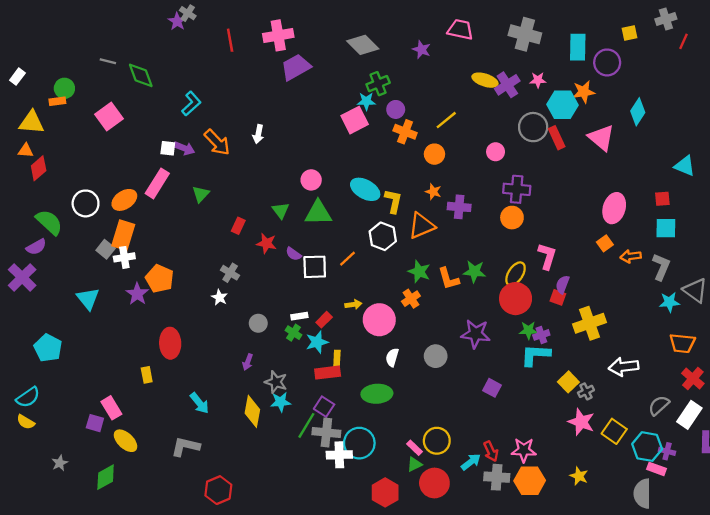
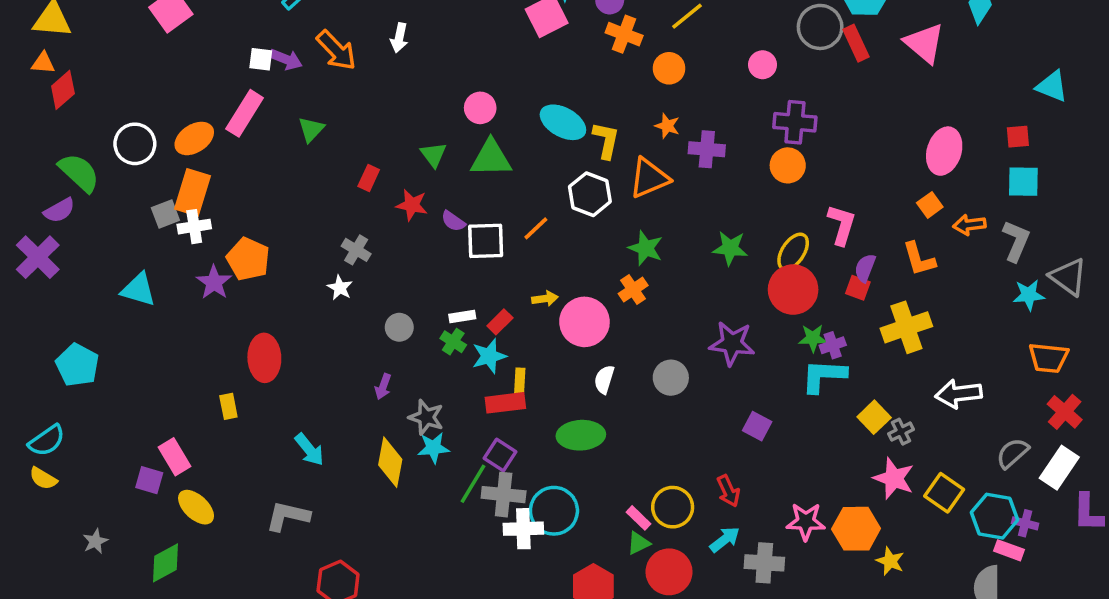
gray square: (106, 249) -> (165, 214), turned 30
orange L-shape: (449, 279) -> (919, 259), moved
cyan triangle: (88, 299) -> (138, 290), turned -35
red arrow: (491, 451) -> (728, 491), moved
orange hexagon: (530, 481) -> (856, 529), moved

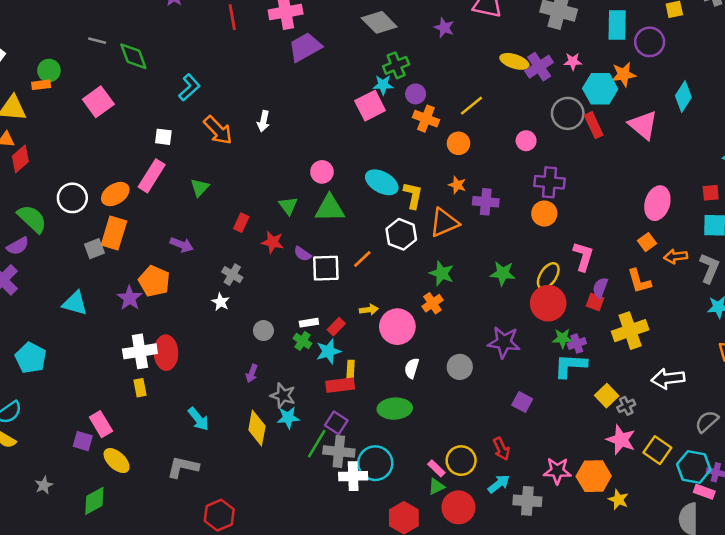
purple arrow: (286, 59) -> (182, 245), moved
white cross: (194, 227) -> (140, 351), moved, size x1.4

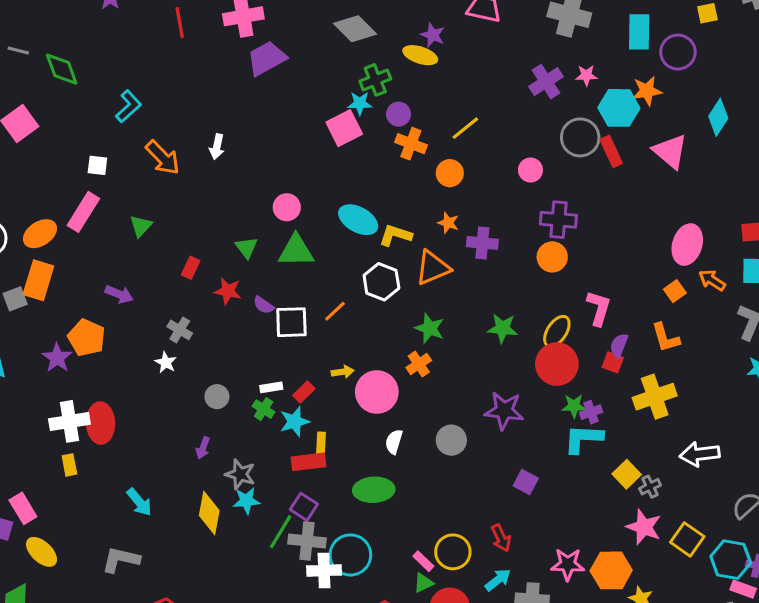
yellow ellipse: (514, 61) -> (420, 55), moved
yellow L-shape: (413, 195) -> (395, 235), turned -84
orange arrow: (676, 256) -> (712, 280), moved, turned 40

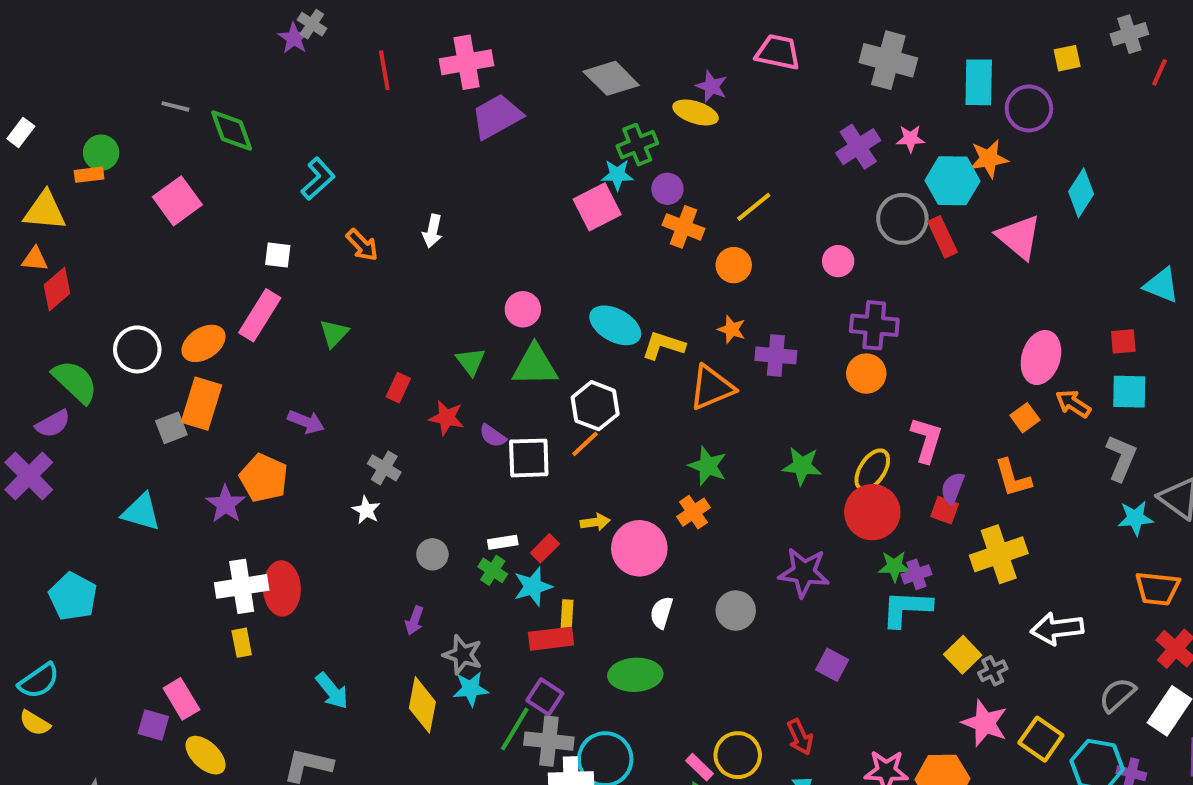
orange arrow: (163, 158) -> (362, 245), size x0.7
white hexagon: (381, 282) -> (595, 406), moved

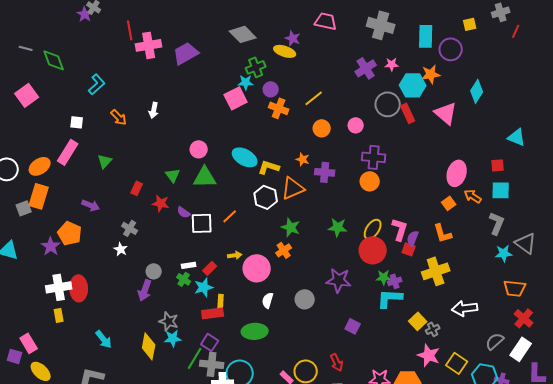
pink cross: (467, 62) -> (149, 45), moved
orange circle: (734, 265) -> (322, 128), moved
white hexagon: (595, 406) -> (266, 197), moved
pink L-shape: (927, 440) -> (400, 229), moved
purple arrow: (414, 621) -> (145, 290), moved, size x1.5

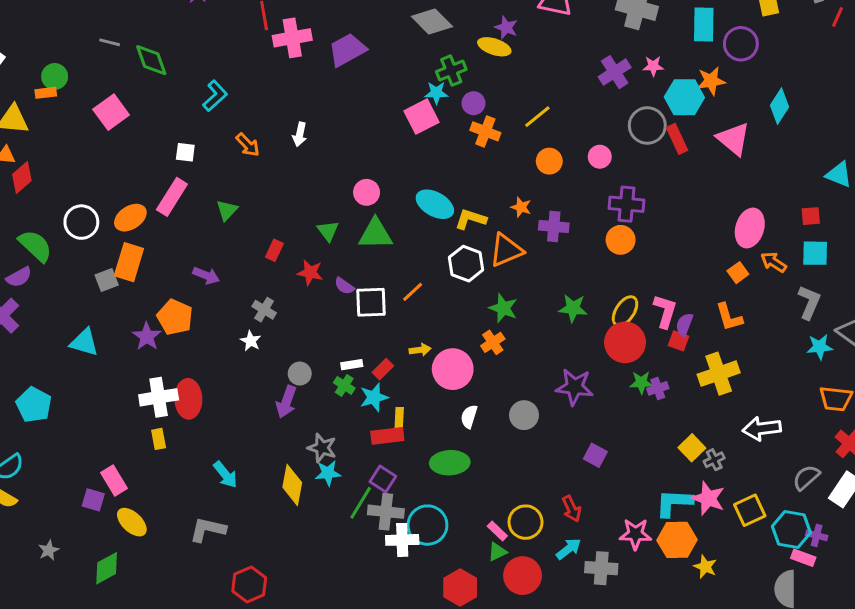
cyan L-shape: (390, 298) -> (674, 503), moved
yellow square: (457, 363) -> (750, 510), turned 30

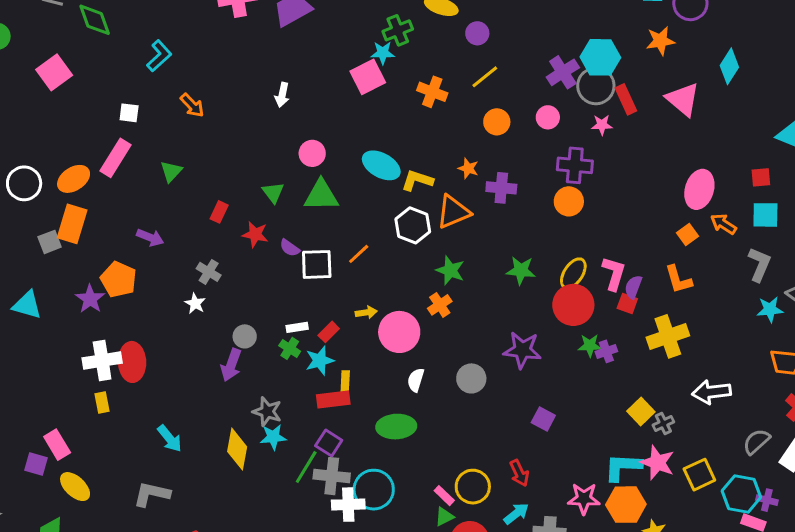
pink star: (653, 66) -> (602, 125), moved
purple cross: (615, 72) -> (563, 72), moved
cyan hexagon: (684, 97) -> (600, 57), moved
purple circle: (474, 103) -> (477, 33), moved
white arrow: (300, 134) -> (282, 95), moved

